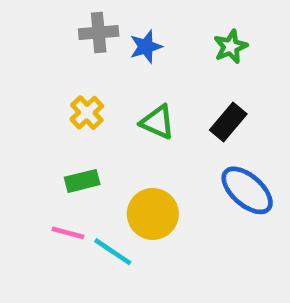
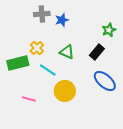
green star: (231, 47) -> (109, 30), moved
green rectangle: (82, 181) -> (18, 63), moved, size x1.5
cyan line: (113, 252) -> (48, 70), moved

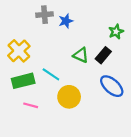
yellow cross: (37, 48) -> (19, 51), moved, size x1.5
green triangle: (67, 52) -> (81, 55), moved
green rectangle: (18, 63) -> (23, 81), moved

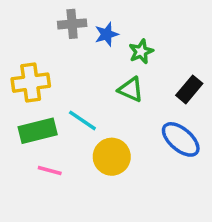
green star: (116, 32) -> (141, 52), moved
yellow cross: (19, 51) -> (31, 83), turned 35
black rectangle: (103, 55) -> (189, 89), moved

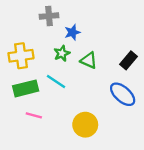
blue star: (107, 34) -> (72, 32), moved
green star: (141, 52) -> (62, 53), moved
yellow circle: (112, 157) -> (85, 125), moved

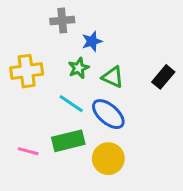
green rectangle: (26, 88) -> (68, 141), moved
blue ellipse: (123, 94) -> (108, 114), moved
pink line: (34, 115) -> (28, 151), moved

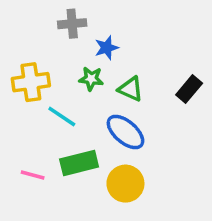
green star: (79, 68) -> (91, 79), turned 30
cyan line: (71, 104) -> (62, 117), moved

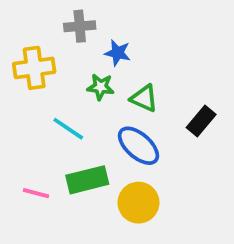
blue star: (107, 48) -> (118, 53), turned 30
yellow cross: (31, 82) -> (34, 68), moved
black rectangle: (189, 89) -> (201, 121), moved

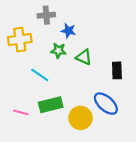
black rectangle: (201, 121) -> (117, 70), turned -42
blue ellipse: (138, 146) -> (106, 104), moved

